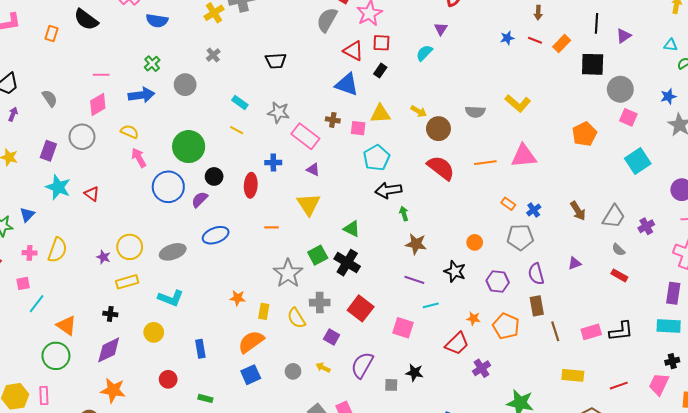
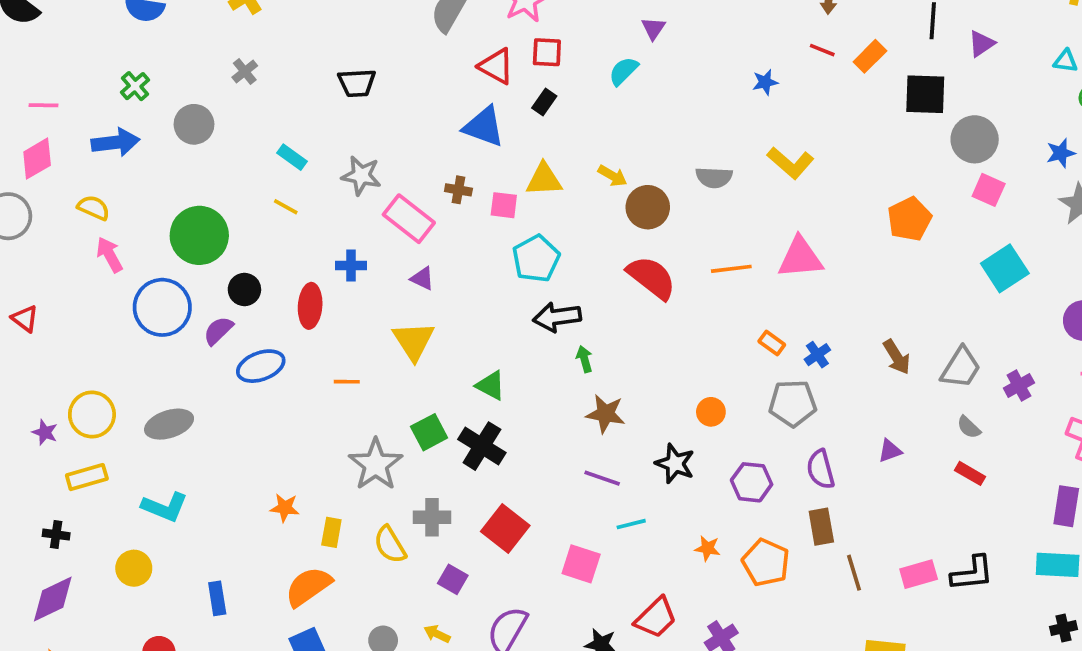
blue star: (507, 38) -> (765, 82), moved
blue ellipse: (216, 235) -> (261, 366), moved
red trapezoid: (457, 344) -> (656, 618), moved

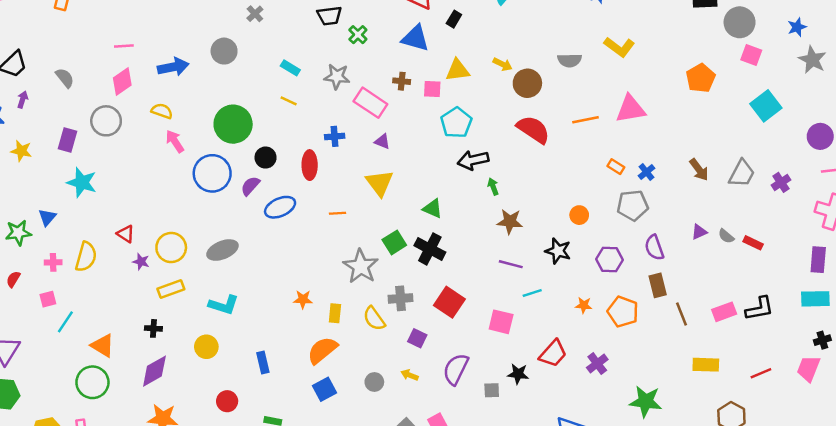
green cross: (135, 86) -> (358, 35), moved
red triangle: (25, 319) -> (126, 234), moved
gray semicircle: (969, 427) -> (726, 236), moved

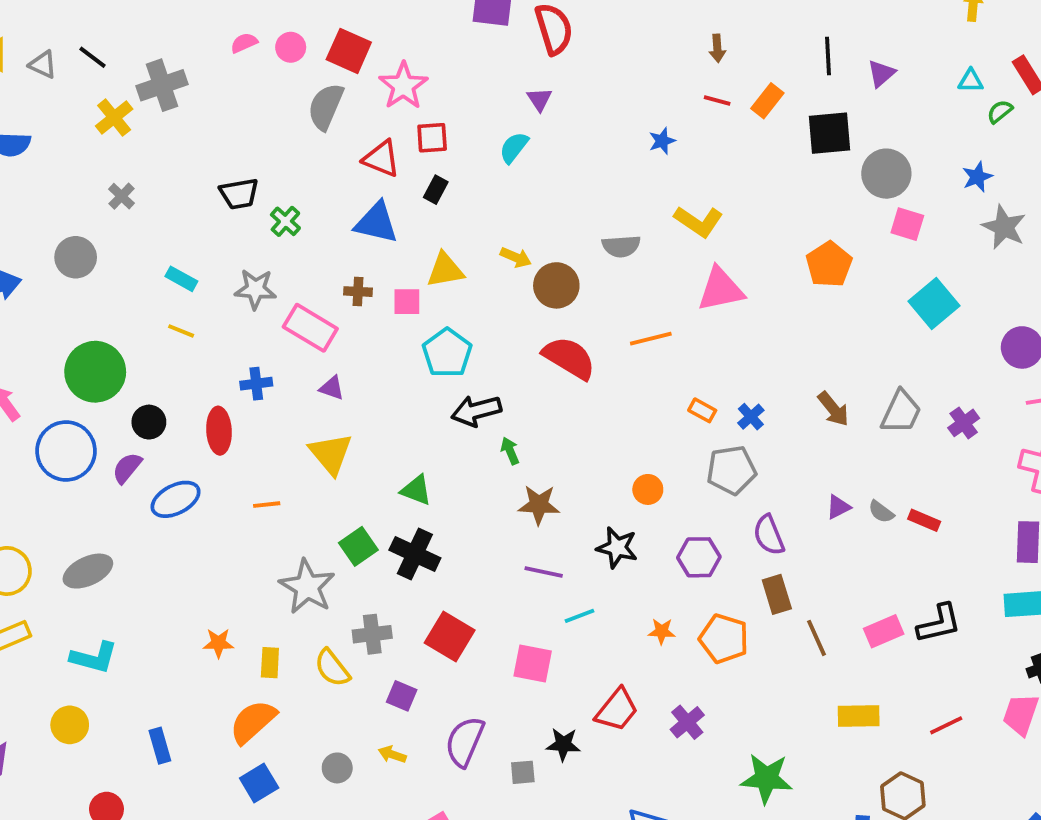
pink triangle: (630, 109) -> (721, 289), moved

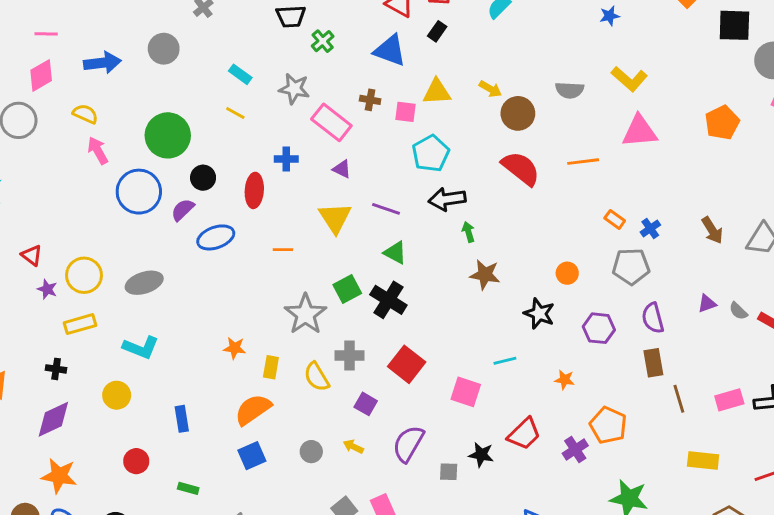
purple line: (544, 572) -> (386, 209), moved
orange pentagon: (724, 639) -> (608, 425), moved

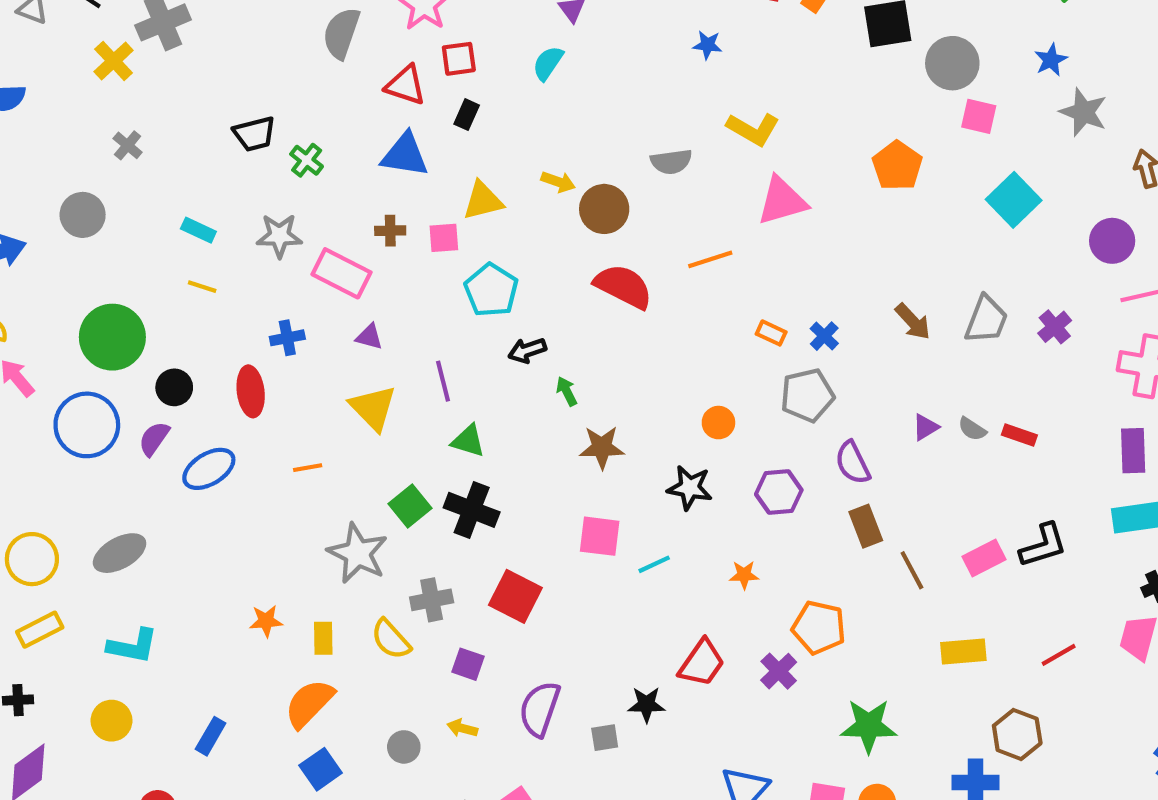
blue star: (610, 16) -> (708, 45), turned 30
black arrow: (447, 199) -> (527, 350), size x0.7
purple line: (386, 209) -> (443, 381), turned 68
pink square: (466, 392) -> (600, 536), moved
blue rectangle: (182, 419) -> (211, 736), turned 50

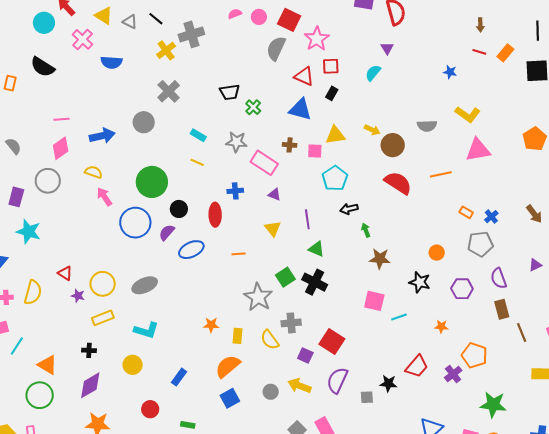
gray cross: (128, 145) -> (169, 91), size x1.6
yellow triangle: (373, 408) -> (273, 229), size x0.7
red square: (515, 596) -> (332, 341), moved
yellow arrow: (462, 728) -> (299, 386), size x1.6

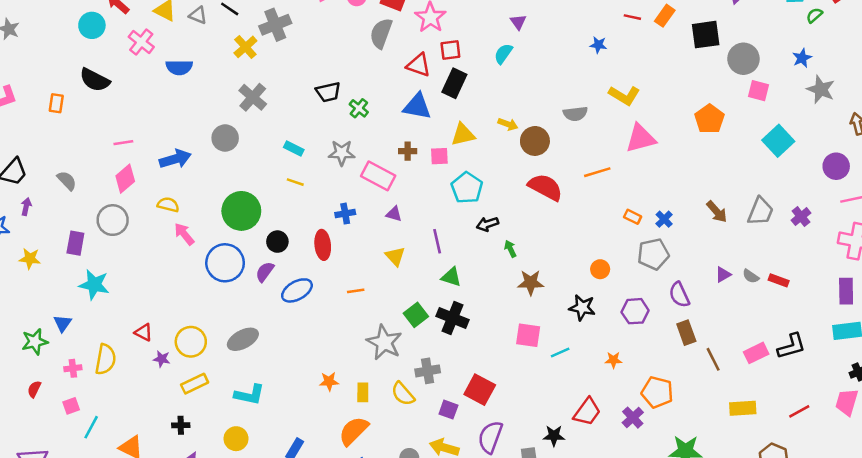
black rectangle: (332, 93) -> (454, 83), size x1.6

